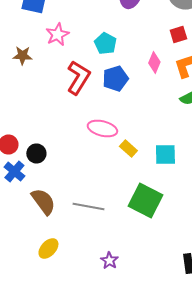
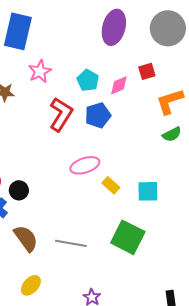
red square: (178, 34) -> (147, 71), moved
pink diamond: (154, 62) -> (119, 85), moved, turned 45
pink ellipse: (102, 128) -> (85, 165), turned -32

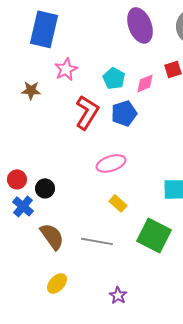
purple ellipse: (114, 27) -> (140, 25), turned -36
yellow rectangle: (111, 185) -> (118, 203), moved

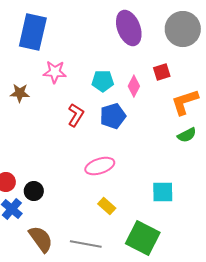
pink star: (66, 69) -> (55, 72), turned 30
cyan pentagon: (114, 78) -> (103, 81), turned -30
pink diamond: (145, 83) -> (134, 86), turned -40
red L-shape: (87, 112) -> (76, 115), size x0.7

